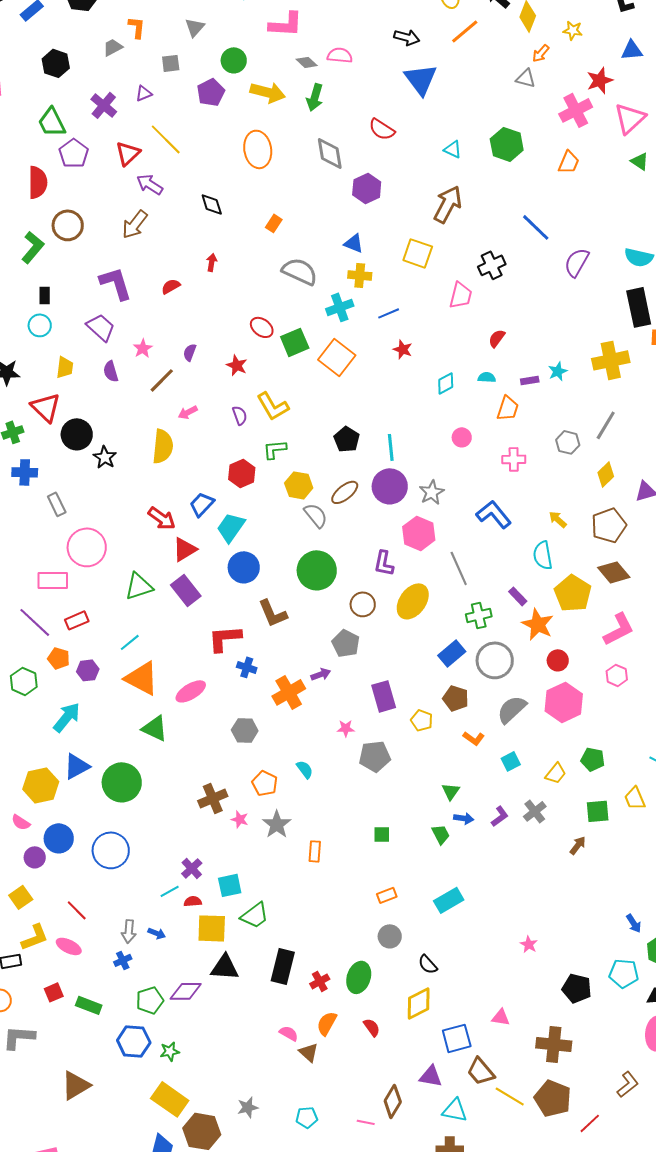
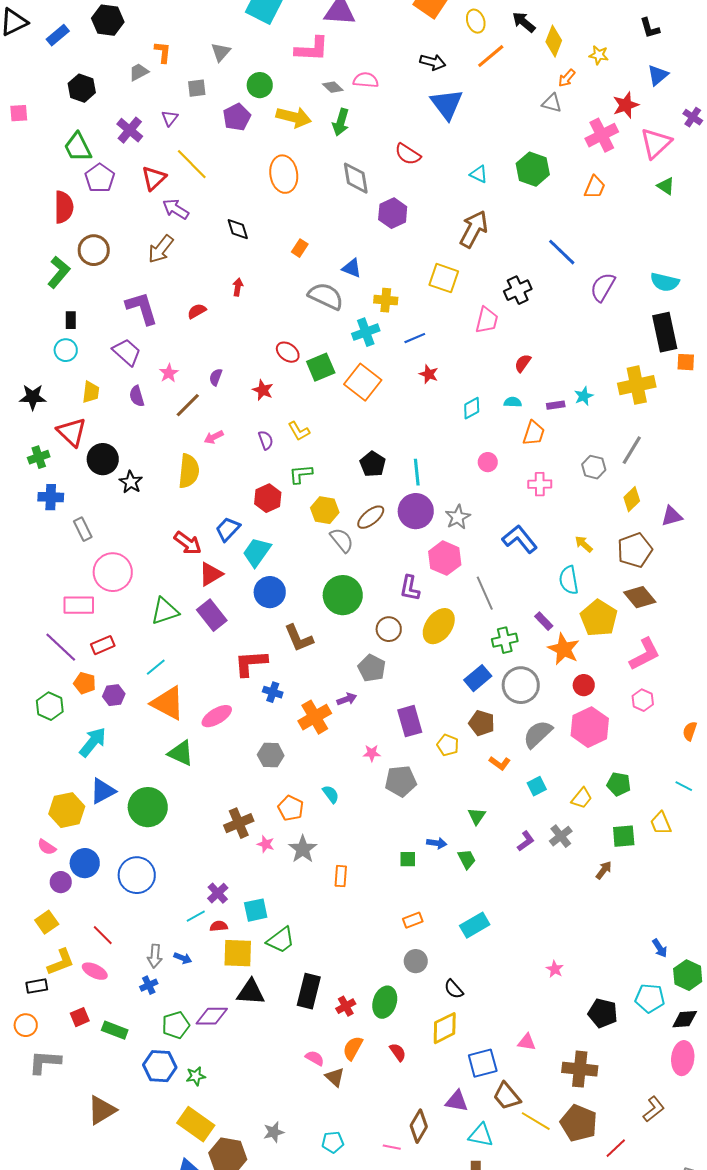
blue triangle: (632, 50) -> (658, 75), turned -35
purple triangle: (144, 93) -> (170, 118), turned -30
blue triangle: (354, 243) -> (352, 268), moved
yellow L-shape: (273, 406) -> (299, 431), size x0.7
blue arrow: (464, 818) -> (437, 843), moved

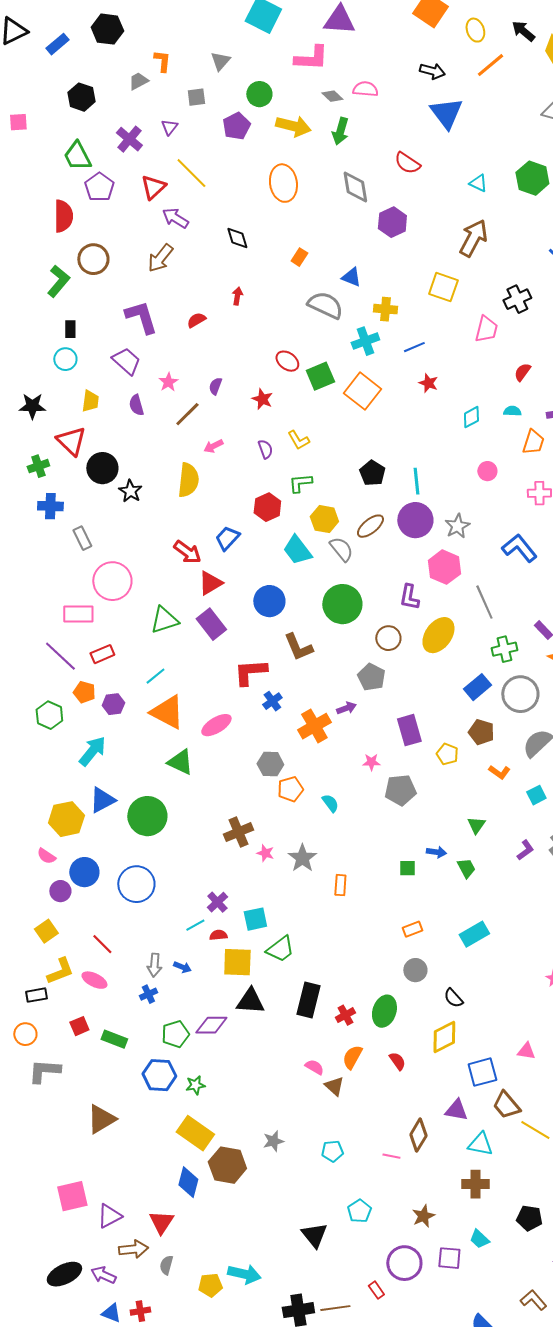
cyan trapezoid: (257, 552) -> (297, 550), moved, turned -72
blue cross: (273, 692) -> (272, 701), turned 36
orange pentagon: (291, 808) -> (290, 789), moved, turned 30

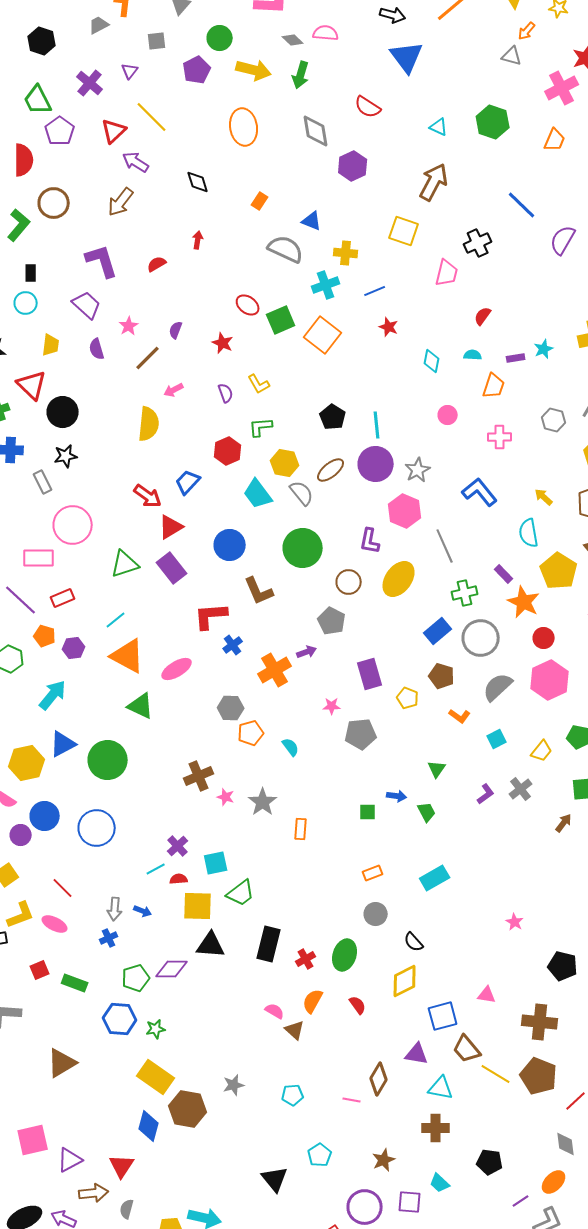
cyan diamond: (471, 417) -> (432, 361), turned -50
black star: (130, 491) -> (66, 456), moved, turned 30

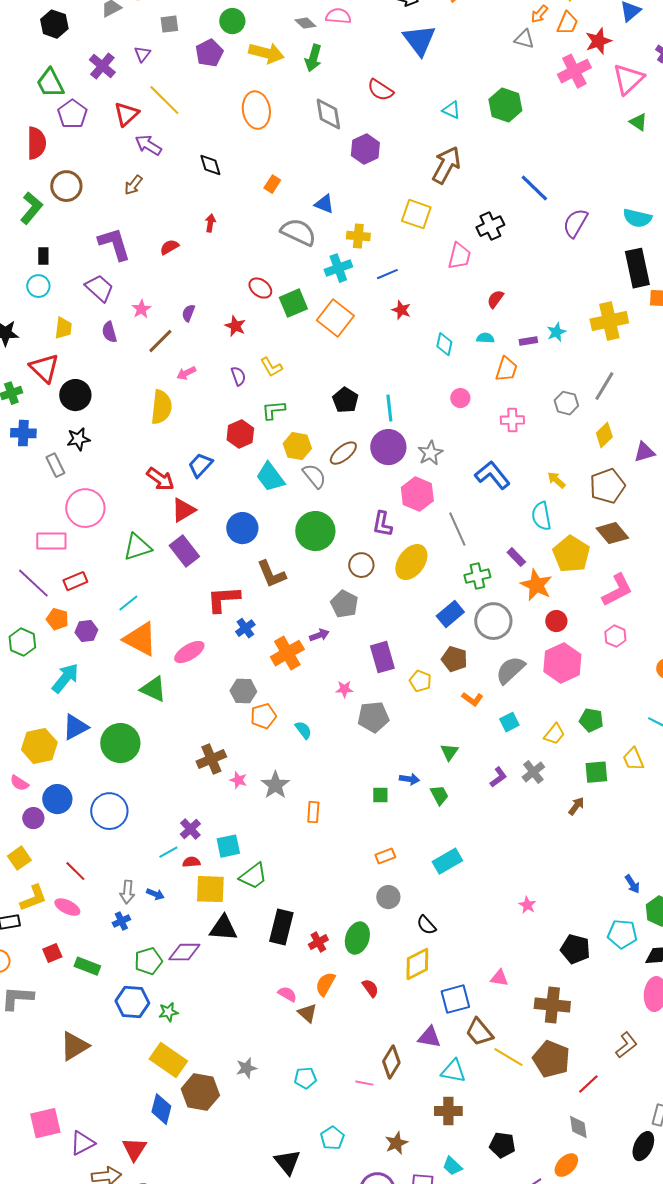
orange trapezoid: (555, 140) -> (567, 23), moved
brown arrow: (121, 202) -> (133, 185), size x0.7

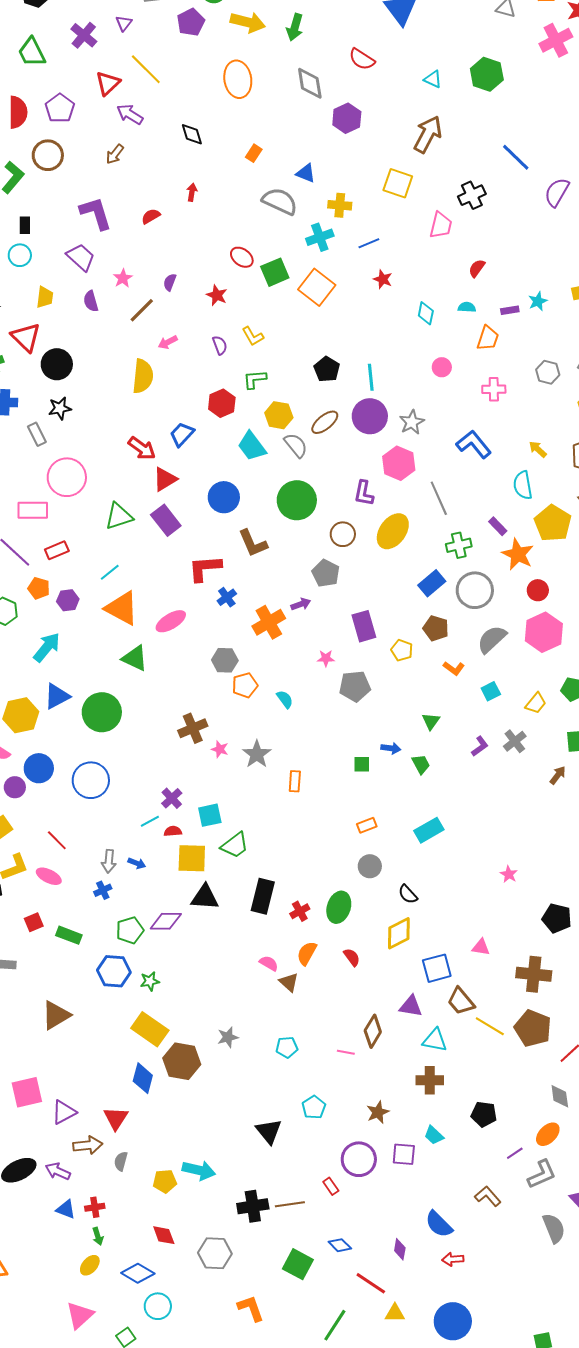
purple pentagon: (72, 114) -> (60, 108), moved

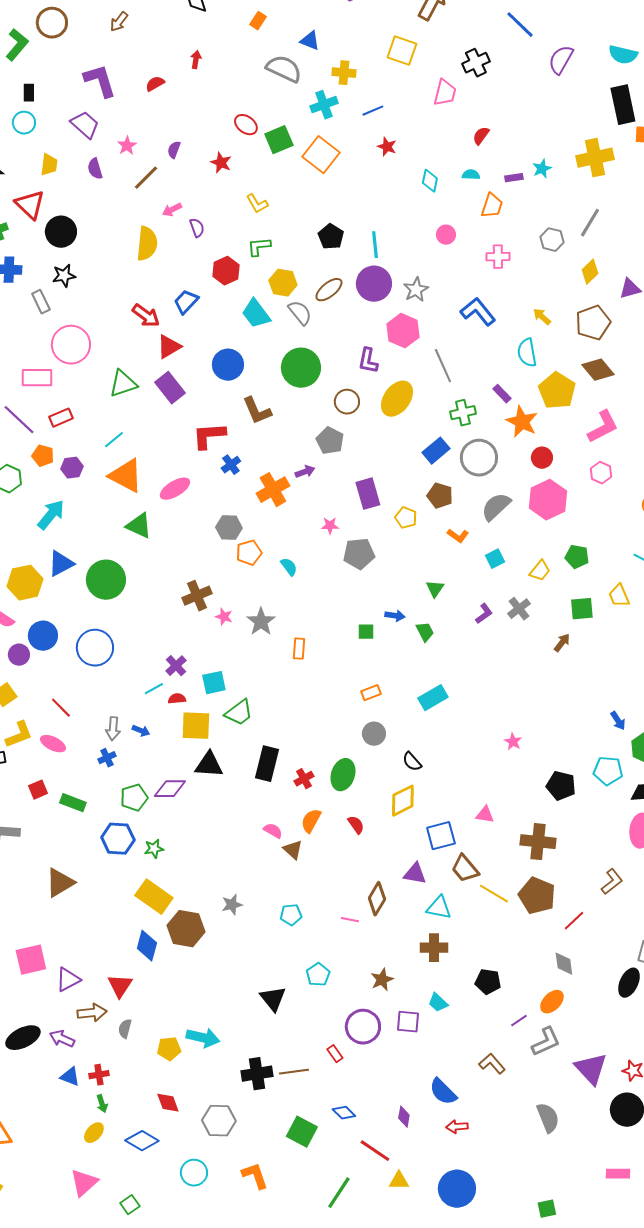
purple semicircle: (220, 345) -> (197, 228), moved
gray semicircle: (554, 1228) -> (548, 1118), moved
cyan circle: (158, 1306) -> (194, 1173), moved

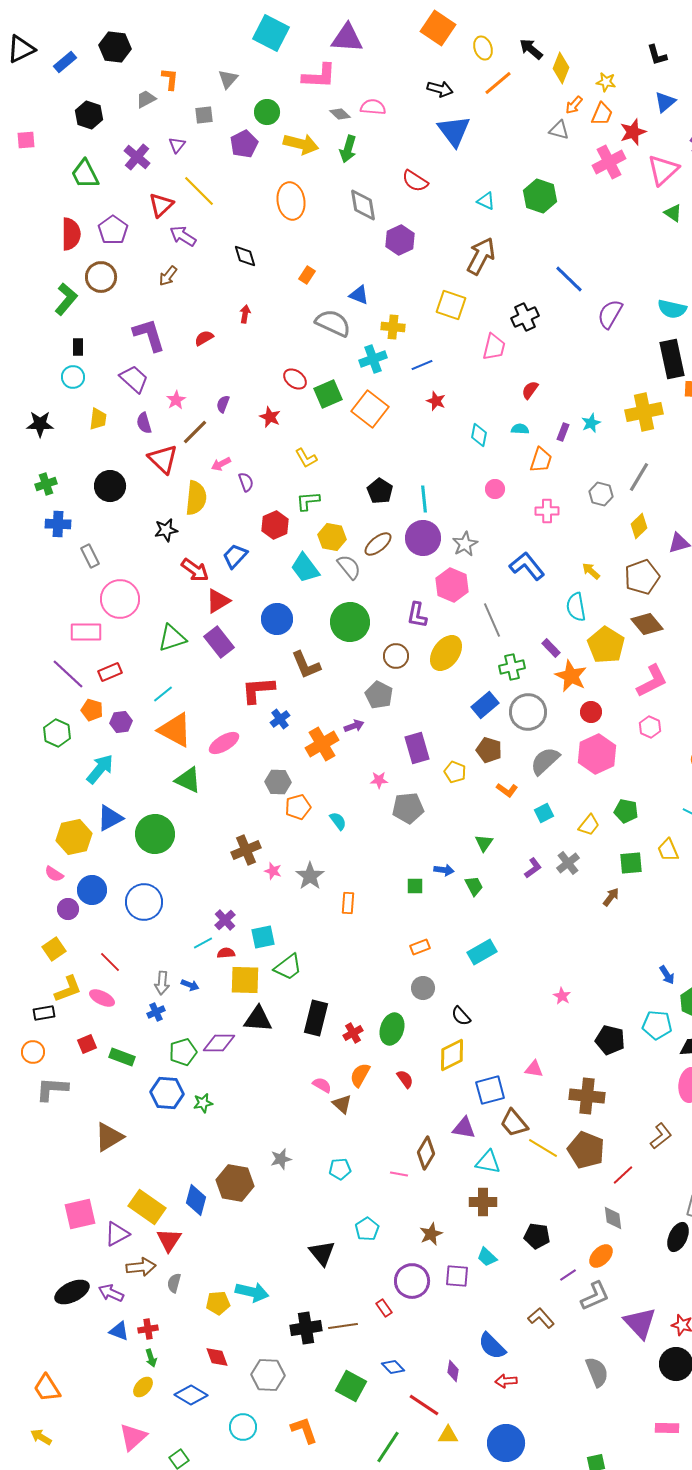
purple rectangle: (514, 178) -> (563, 432), turned -60
red triangle: (30, 205) -> (163, 459), moved
black star: (64, 276) -> (166, 530), moved
yellow rectangle: (154, 897) -> (147, 1207), moved

